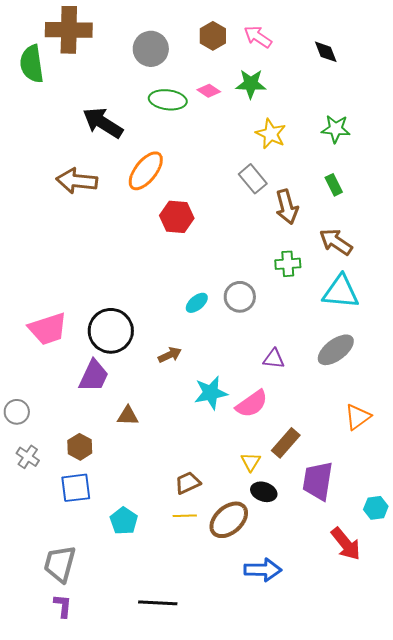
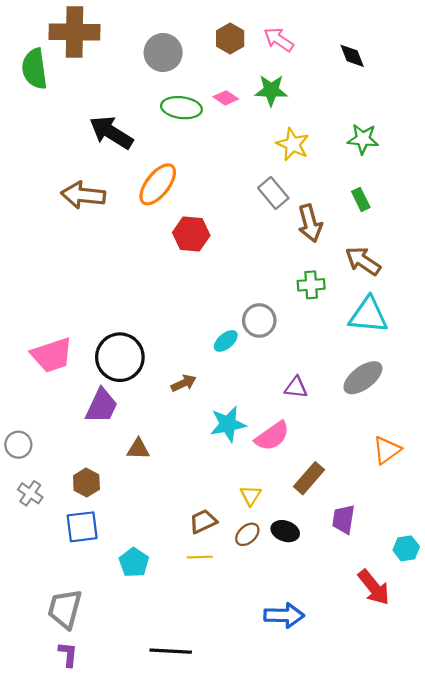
cyan ellipse: (197, 303) -> (226, 341), moved
yellow triangle: (251, 462) -> (251, 495), moved
purple trapezoid: (318, 481) -> (344, 519), size x0.7
brown ellipse: (229, 520) -> (247, 534), moved, size x0.6

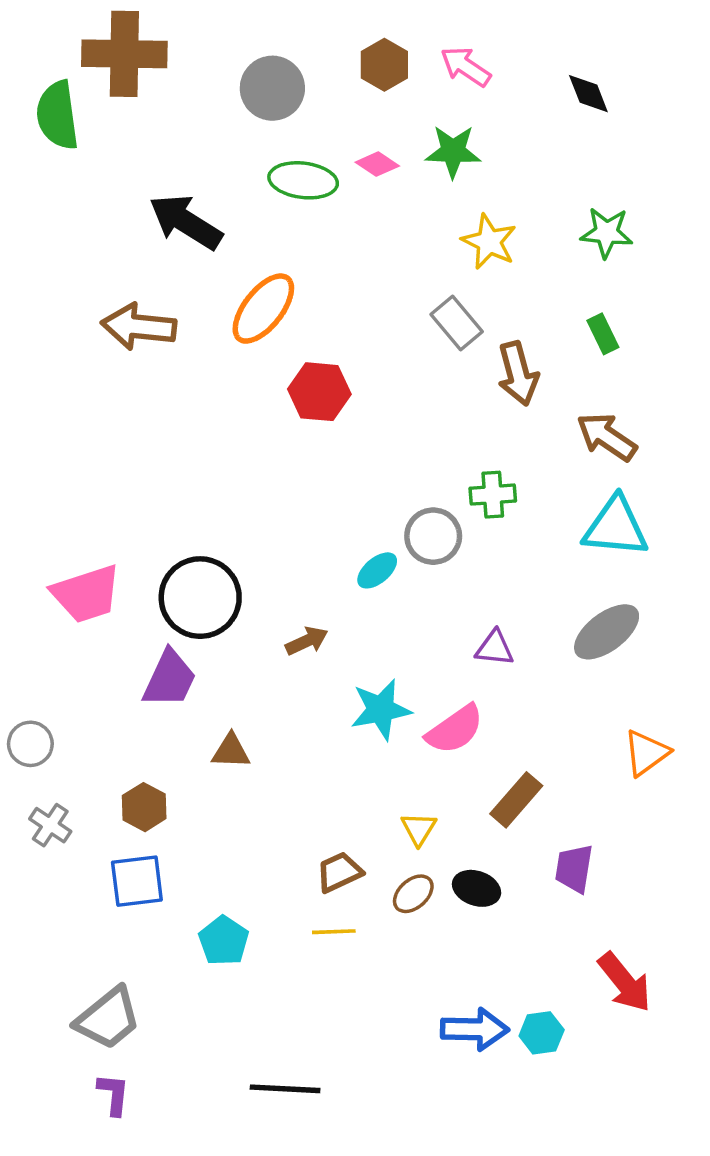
green cross: (311, 285) -> (493, 495), moved
cyan hexagon: (406, 548) -> (542, 1033), moved
gray trapezoid: (65, 609) -> (108, 1018), turned -144

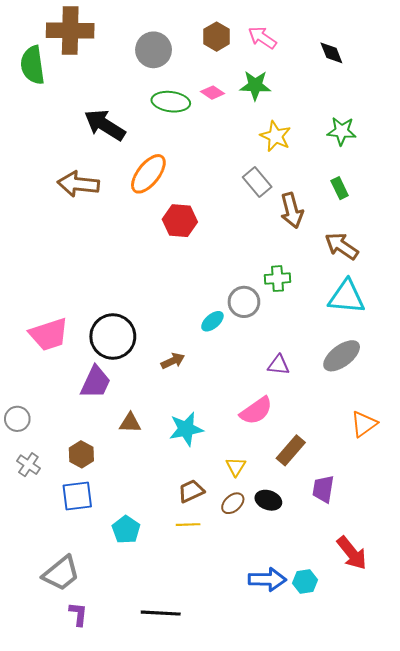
cyan star: (381, 710) -> (186, 429), moved
purple L-shape: (113, 1094) -> (78, 614), moved

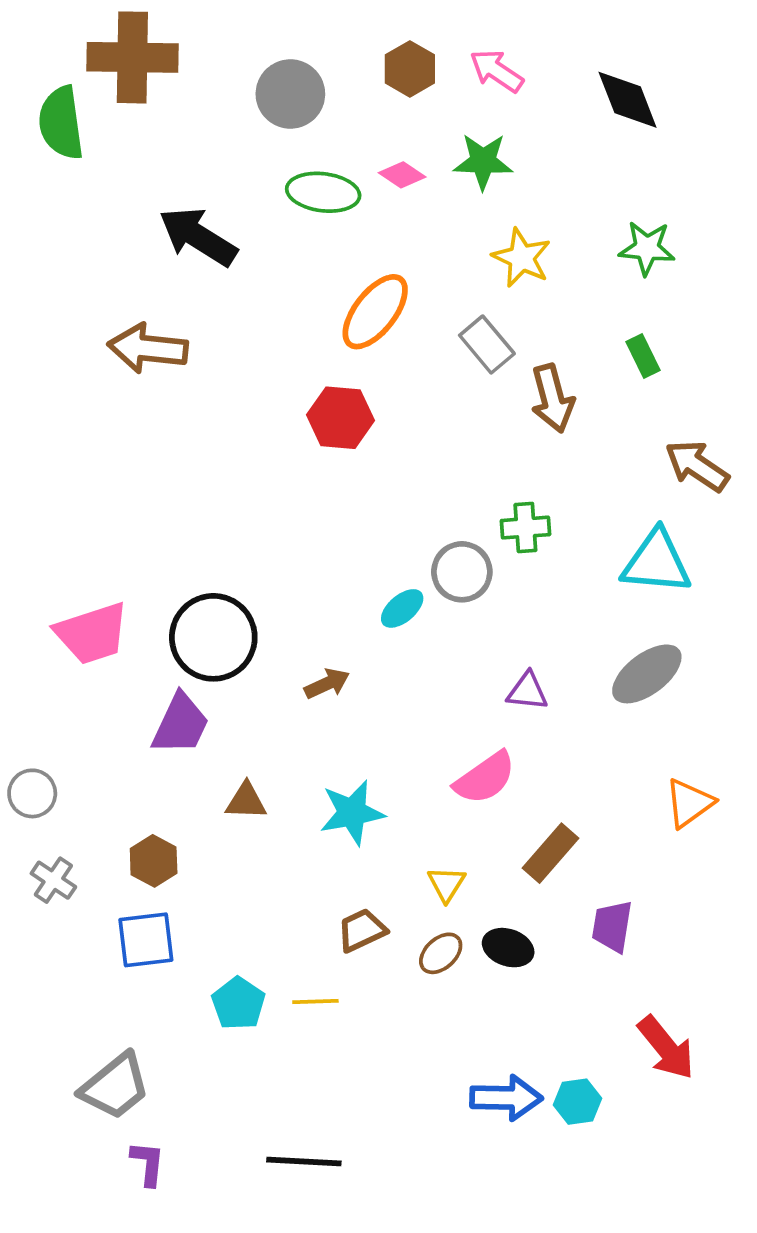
black diamond: (331, 53) -> (628, 100), size x1.4
orange ellipse: (148, 174) -> (375, 312), moved
brown arrow: (342, 246) -> (697, 466), moved
yellow line: (188, 525) -> (315, 1002), moved

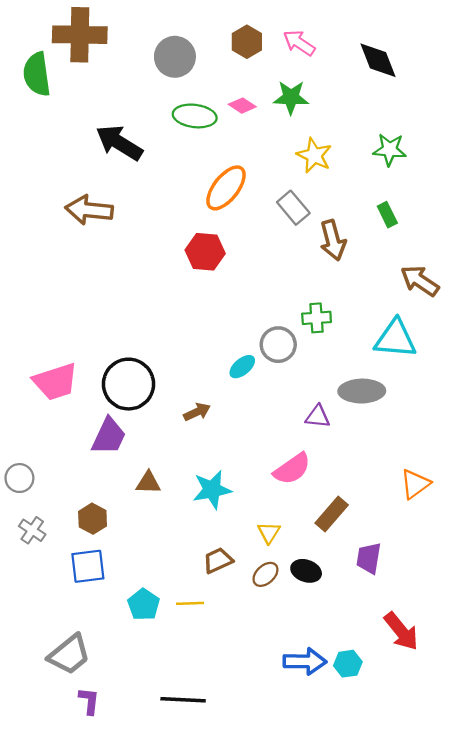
gray ellipse: (647, 674) -> (362, 391), moved, turned 36

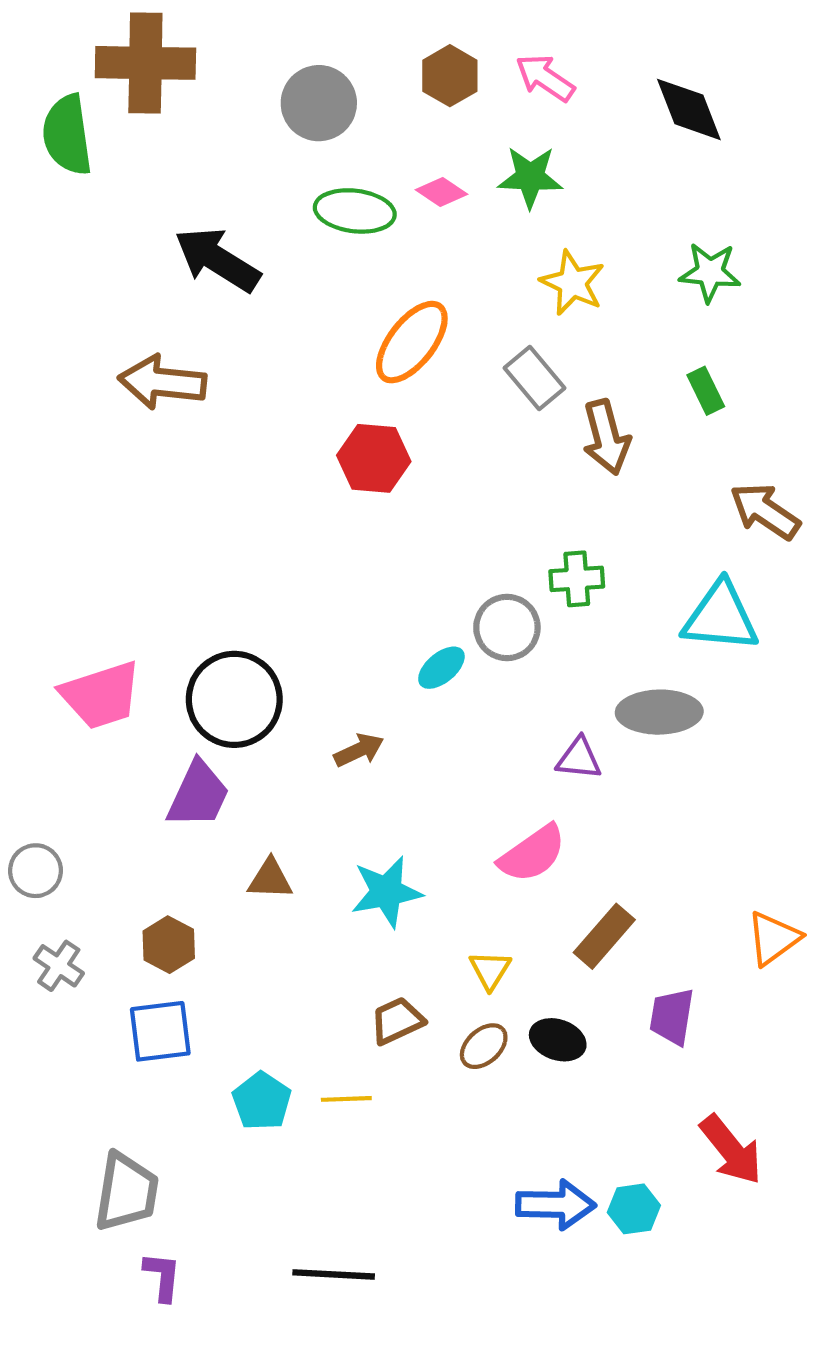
orange triangle: (415, 484) -> (773, 938), moved
gray trapezoid: (69, 654) -> (126, 1192), turned -42

